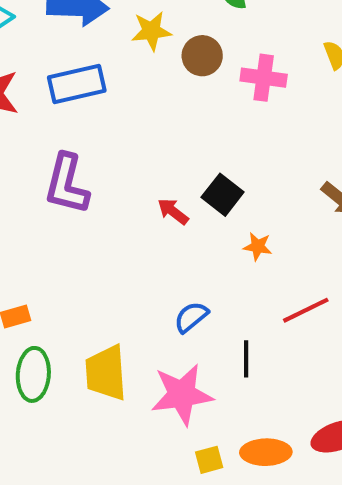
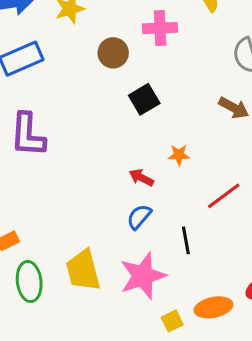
brown circle: (202, 56) -> (113, 53), moved
black square: (223, 195) -> (144, 99), moved, turned 32
red arrow: (173, 211) -> (141, 178), moved

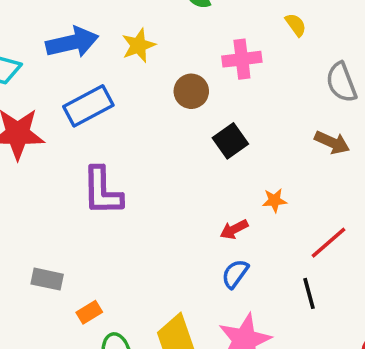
red arrow: (141, 178) -> (234, 229), turned -50
black line: (186, 240) -> (309, 293), moved

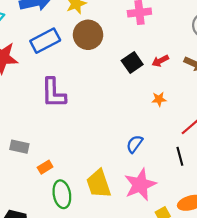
brown circle: (191, 91) -> (88, 35), moved, size x1.4
red arrow: (234, 229) -> (160, 61), moved

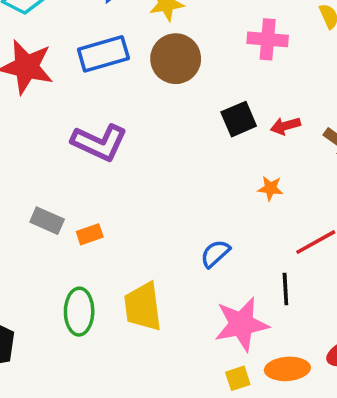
purple L-shape: (53, 93) -> (99, 142), turned -76
gray rectangle: (19, 147) -> (47, 221), moved
orange rectangle: (45, 167) -> (90, 234), moved
pink star: (140, 185) -> (241, 324), moved

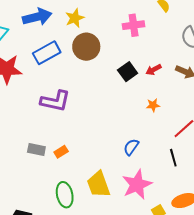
pink star: (241, 324) -> (137, 185), moved

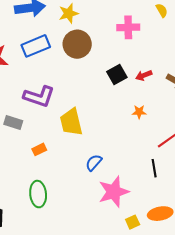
blue semicircle: (131, 147) -> (94, 163), moved
gray rectangle: (36, 149) -> (13, 123), moved
yellow trapezoid: (98, 184) -> (71, 122), moved

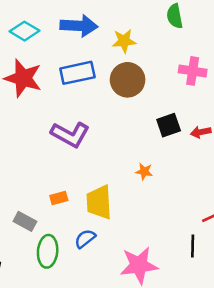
orange star: (139, 112) -> (144, 172), moved
yellow trapezoid: (71, 122) -> (99, 202), moved
gray rectangle: (13, 123) -> (25, 221), moved
blue semicircle: (94, 163) -> (85, 239), moved

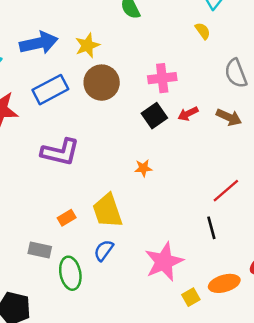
pink cross: (193, 71) -> (162, 78), moved

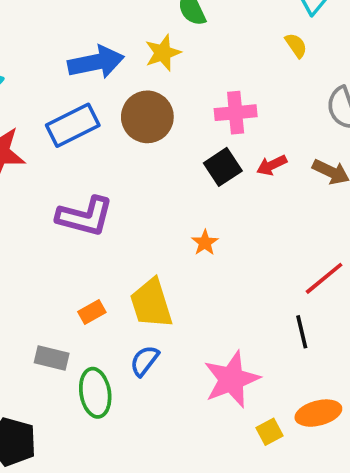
blue arrow: (39, 43) -> (96, 62), moved
yellow star: (87, 45) -> (163, 53), moved
orange star: (143, 168) -> (205, 243), turned -30

